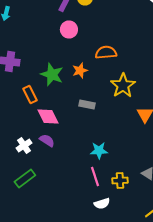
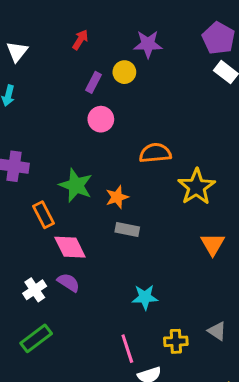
orange star: (80, 70) -> (117, 197), moved
yellow star: (123, 86) -> (196, 187), moved
pink line: (95, 176) -> (127, 349), moved

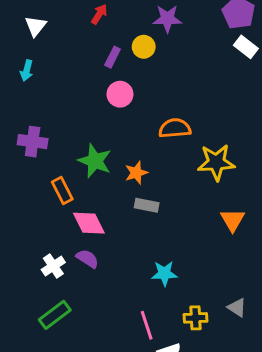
yellow star: (196, 187) -> (216, 162), turned 30

